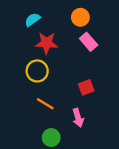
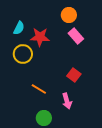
cyan semicircle: (32, 20) -> (19, 28), moved, turned 152
yellow circle: (37, 71) -> (23, 54), moved
red square: (86, 87) -> (74, 75), turned -32

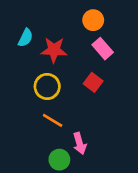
yellow circle: (23, 54) -> (47, 86), moved
red square: (74, 75) -> (93, 82), moved
pink arrow: (67, 101) -> (80, 143), moved

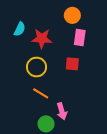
pink rectangle: (103, 49) -> (80, 37), turned 49
red square: (93, 82) -> (72, 64), turned -32

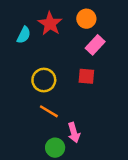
pink rectangle: (80, 37) -> (95, 45), turned 35
red star: (42, 39) -> (50, 24), moved, turned 30

